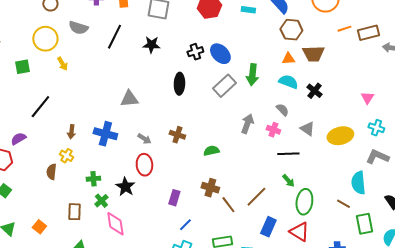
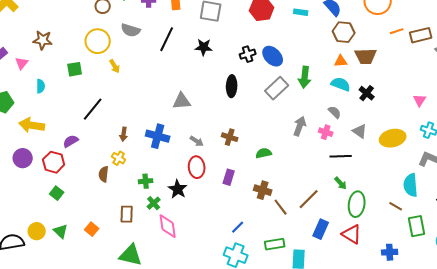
purple rectangle: (174, 198) -> (229, 177), moved

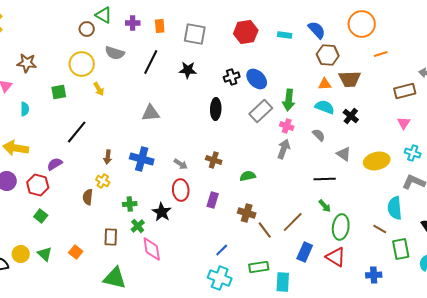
brown rectangle: (421, 35) -> (405, 91), moved
gray triangle: (182, 101) -> (151, 113), moved
pink cross: (326, 132) -> (287, 126), moved

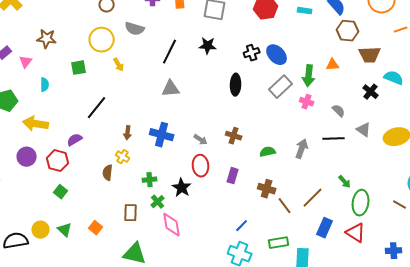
black line: (151, 62) -> (170, 52), moved
orange triangle: (325, 84) -> (333, 65), moved
cyan semicircle: (325, 107) -> (394, 78), moved
gray arrow: (284, 149) -> (302, 149), moved
black line: (325, 179) -> (334, 139), moved

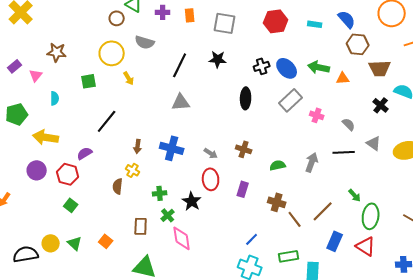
green arrow: (309, 76) -> (319, 67), moved, turned 95

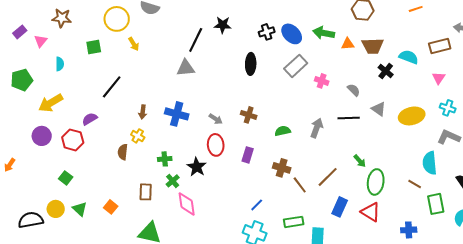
black line: (180, 65) -> (196, 40), moved
brown trapezoid: (380, 68) -> (373, 46), moved
yellow arrow: (46, 137) -> (51, 103), turned -40
green square: (71, 205) -> (66, 178), moved

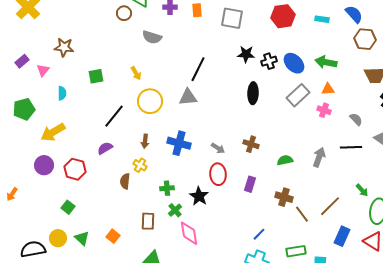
yellow circle: (117, 19) -> (150, 101), moved
black star: (223, 25) -> (246, 54), moved
orange triangle: (348, 44) -> (328, 89), moved
purple semicircle: (90, 119) -> (105, 148), moved

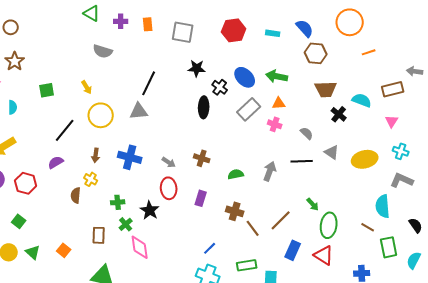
brown circle: (124, 13) -> (11, 27), moved
brown star: (64, 47) -> (15, 61), turned 30
black cross: (269, 61) -> (220, 87), moved, turned -35

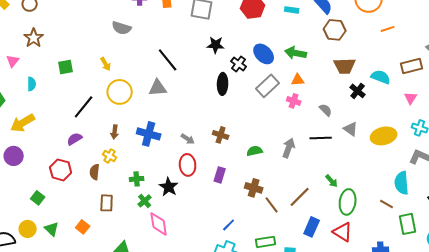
black line: (149, 83) -> (168, 60), turned -65
red hexagon: (26, 183) -> (61, 170), moved
brown rectangle: (99, 235) -> (107, 203), moved

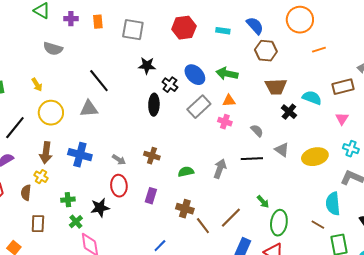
brown arrow: (115, 132) -> (46, 153), size x1.5
black star: (169, 187) -> (100, 208), turned 30

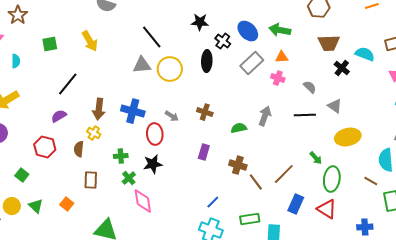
yellow arrow: (37, 85) -> (90, 41), size x1.5
yellow circle: (51, 113) -> (170, 69), moved
yellow ellipse: (315, 157) -> (348, 137), moved
gray arrow: (220, 169) -> (265, 116), moved
red ellipse: (119, 186) -> (155, 134), moved

